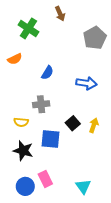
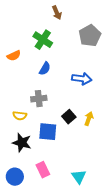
green cross: (28, 28) -> (43, 40), moved
blue circle: (25, 186) -> (15, 177), moved

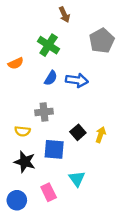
blue arrow: (82, 79) -> (77, 80), moved
cyan triangle: (79, 177) -> (77, 179), moved

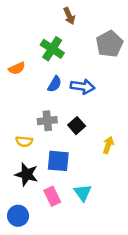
black square: (78, 132) -> (77, 126), moved
pink rectangle: (49, 192) -> (52, 196), moved

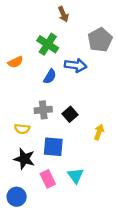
blue arrow: (83, 87) -> (76, 65), moved

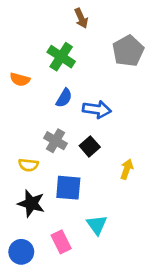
orange semicircle: (15, 62) -> (20, 79), turned 40
blue arrow: (76, 65) -> (97, 109), moved
gray cross: (43, 110) -> (55, 141), turned 36
pink rectangle: (48, 179) -> (61, 242), moved

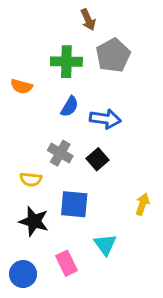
gray pentagon: (128, 51) -> (113, 55), moved
green cross: (61, 57) -> (66, 62), turned -32
yellow arrow: (127, 169) -> (142, 204), moved

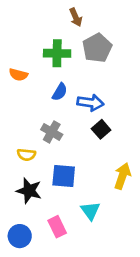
black square: (97, 159) -> (101, 129), moved
yellow arrow: (142, 204) -> (122, 176), size x1.4

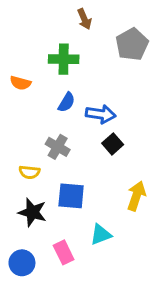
gray pentagon: (97, 48) -> (132, 44), moved
cyan triangle: (90, 211) -> (101, 235), turned 45

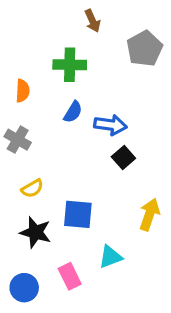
orange semicircle: (20, 83) -> (23, 91), turned -102
gray cross: (58, 147) -> (18, 140), moved
yellow semicircle: (29, 172) -> (32, 188), turned -36

